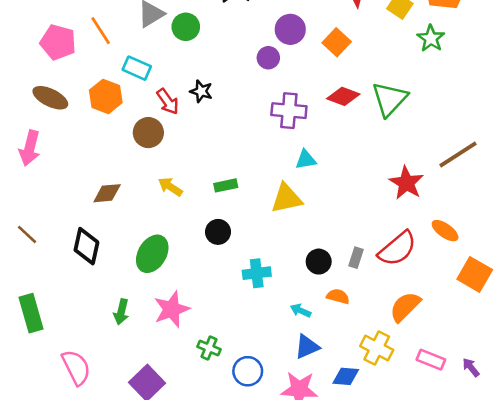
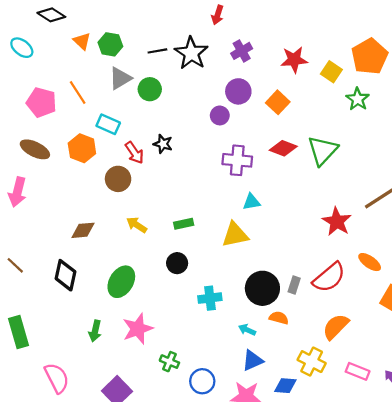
black circle: (319, 262) -> (262, 288), size x1.6

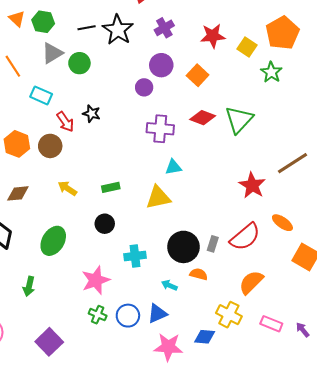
orange hexagon: (82, 148) -> (17, 144), moved
pink star: (138, 329) -> (96, 280), moved
blue triangle: (253, 360) -> (157, 314), moved
blue circle: (202, 381) -> (128, 316), moved

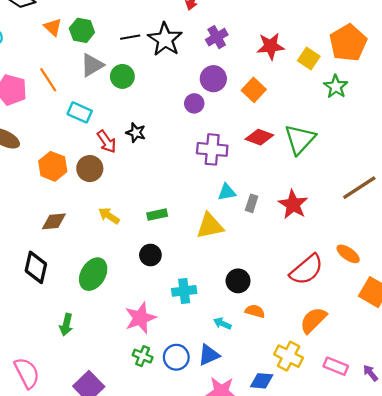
red star: (252, 185) -> (293, 204), moved
gray rectangle: (213, 244) -> (252, 203), moved
black circle: (183, 247) -> (238, 281), size x0.7

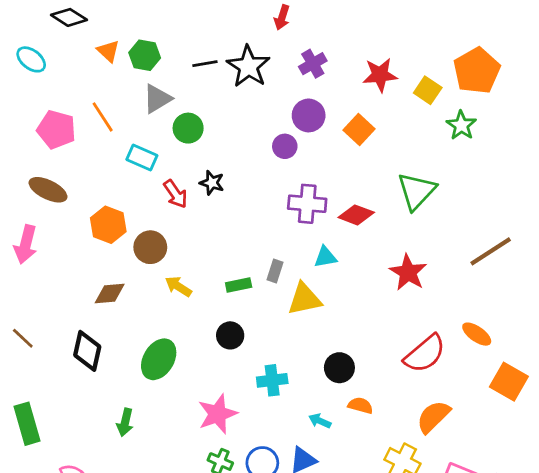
green circle: (122, 76) -> (188, 128), moved
red diamond: (259, 137) -> (356, 215), moved
brown circle: (90, 169) -> (150, 247), moved
gray rectangle: (252, 203) -> (275, 271), moved

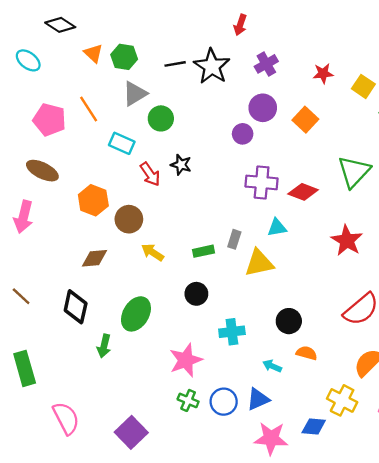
red star: (380, 75) -> (323, 73), size x0.7
green arrow: (125, 422) -> (104, 346), moved

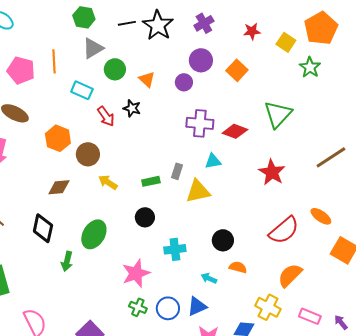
orange triangle: (93, 53) -> (147, 79), moved
orange line: (89, 109) -> (54, 61), turned 30

